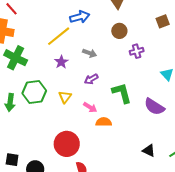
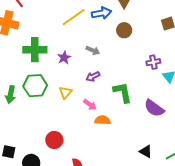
blue arrow: (80, 17) -> (101, 13), moved
yellow line: (59, 36) -> (74, 17), moved
purple cross: (137, 51) -> (153, 62), moved
green cross: (16, 58) -> (35, 50), moved, turned -30
red circle: (67, 144) -> (54, 140), moved, size x0.7

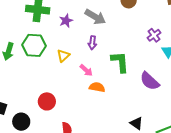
gray arrow: (93, 50) -> (95, 17), size x1.5
purple cross: (153, 62) -> (154, 35), turned -32
purple arrow: (93, 76) -> (92, 43), turned -64

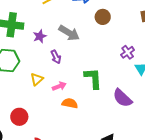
purple arrow: (92, 43) -> (56, 57), moved, turned -32
yellow triangle: (63, 56) -> (37, 79), moved
pink arrow: (86, 70) -> (59, 86), turned -64

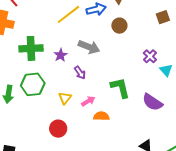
red circle: (19, 117) -> (58, 129), moved

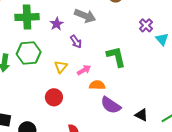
purple semicircle: (152, 102) -> (111, 105), moved

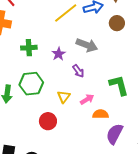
green cross: (27, 17) -> (29, 48), size x0.7
red circle: (54, 97) -> (48, 121), moved
purple semicircle: (111, 105) -> (115, 134), turned 85

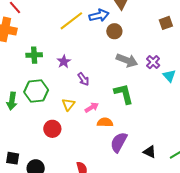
brown circle: (117, 23) -> (114, 31), moved
gray arrow: (87, 45) -> (127, 60), moved

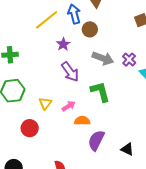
blue arrow: (99, 15) -> (74, 14), turned -90
purple star: (64, 62) -> (63, 44), moved
purple arrow: (83, 79) -> (70, 72), moved, size x1.5

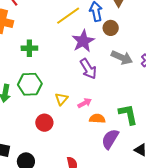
purple star: (63, 44) -> (83, 41), size x1.6
green L-shape: (100, 92) -> (128, 114), moved

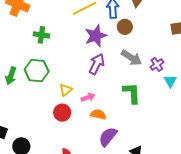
purple arrow: (88, 69) -> (97, 64), turned -130
green L-shape: (128, 114) -> (132, 93), moved
red circle: (44, 123) -> (62, 113), moved

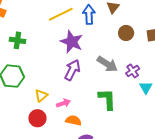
brown circle: (125, 27) -> (126, 33), moved
purple star: (96, 36) -> (72, 42), turned -30

